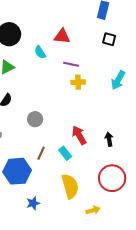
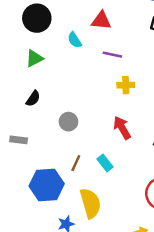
yellow cross: (78, 82) -> (126, 85), moved
red arrow: (79, 135) -> (122, 128), moved
yellow semicircle: (70, 186) -> (90, 203), moved

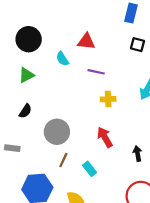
gray circle: (68, 122) -> (57, 132), size x1.5
brown line: (76, 163) -> (63, 160), moved

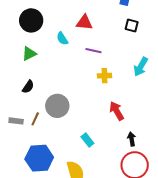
red arrow: (105, 137) -> (117, 111), moved
black arrow: (138, 154) -> (132, 139), moved
brown line: (63, 160) -> (35, 119), moved

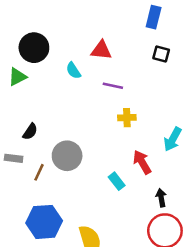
green triangle: (29, 54) -> (17, 77), moved
cyan arrow: (141, 67) -> (173, 139), moved
gray rectangle: (16, 121) -> (14, 158), moved
cyan rectangle: (87, 140) -> (117, 181), moved

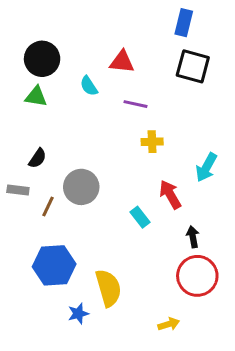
black square: (161, 54) -> (193, 66), size x1.6
green triangle: (17, 77) -> (36, 96), moved, turned 36

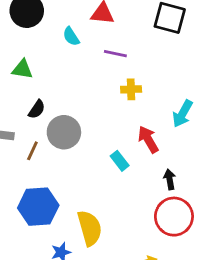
green triangle: (36, 96) -> (22, 69), moved
black semicircle: (38, 158) -> (37, 109), moved

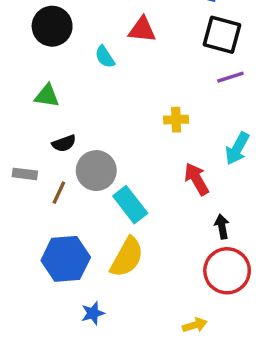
purple line: (115, 54) -> (230, 77), moved, turned -30
black semicircle: (37, 109) -> (64, 143), turned 36
cyan rectangle: (120, 161) -> (130, 205), moved, size x1.5
yellow semicircle: (90, 228) -> (127, 257), moved, turned 45

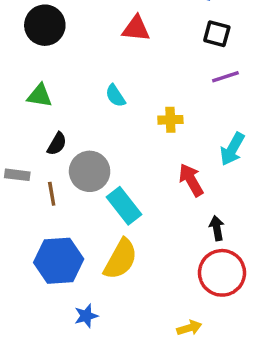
black square: (222, 35) -> (217, 34), size x0.7
cyan semicircle: (105, 57) -> (115, 96), moved
black semicircle: (64, 143) -> (57, 144), turned -40
brown line: (59, 193) -> (52, 194), turned -35

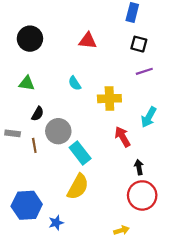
yellow cross: (170, 120) -> (109, 99), size x1.5
blue hexagon: (59, 261) -> (27, 205), moved

